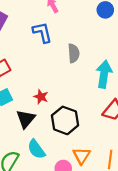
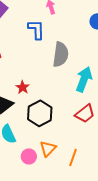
gray semicircle: (74, 53) -> (61, 54), size x1.4

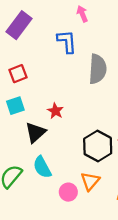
black hexagon: (40, 113) -> (98, 146), moved

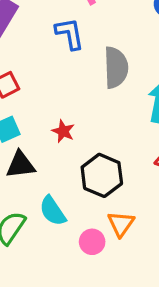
black triangle: (35, 133) -> (20, 165), moved, turned 40
black hexagon: (98, 146) -> (102, 175), moved

